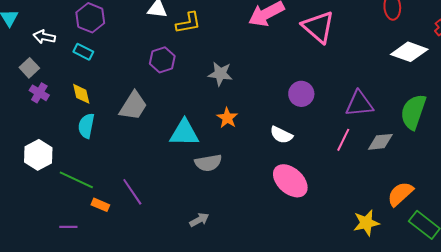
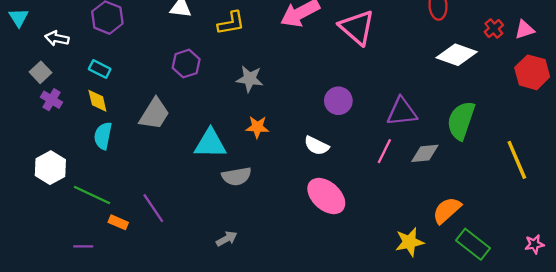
yellow L-shape: (188, 23) -> (231, 23), moved
cyan rectangle: (83, 52) -> (100, 69), moved
orange star: (227, 118) -> (257, 127), turned -30

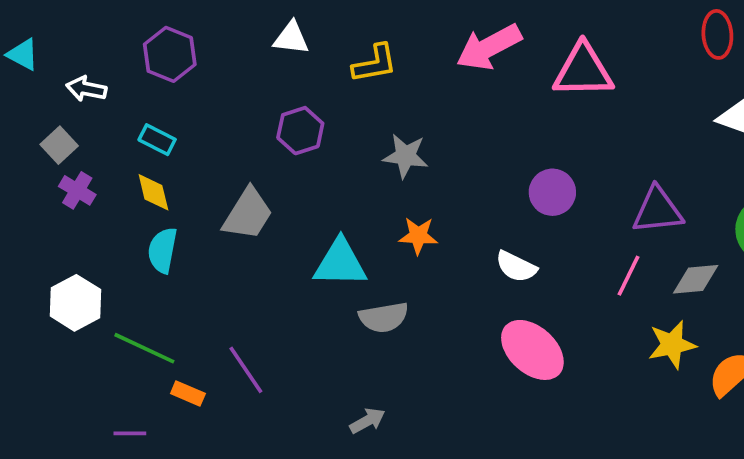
cyan triangle: (19, 18) -> (23, 54), turned -30
pink triangle: (357, 27) -> (583, 71), turned -42
yellow star: (410, 242) -> (672, 345), moved

